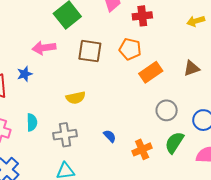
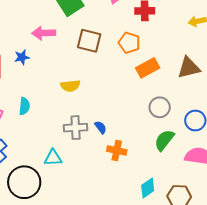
brown triangle: (192, 68) -> (189, 68), size x1.4
gray cross: (65, 135) -> (76, 128), moved
orange cross: (142, 149) -> (117, 151), moved, turned 30

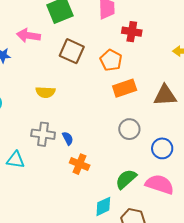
green semicircle: (164, 140) -> (126, 179), moved

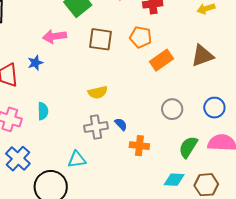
yellow semicircle: (45, 92) -> (98, 92), moved
gray circle: (129, 129) -> (172, 109), moved
cyan diamond: (103, 206) -> (174, 180), turned 45

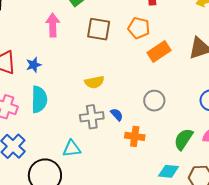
pink arrow: (55, 36) -> (53, 25), turned 95
blue star: (35, 63) -> (34, 65), moved
gray circle: (172, 109) -> (154, 101), moved
cyan semicircle: (43, 111) -> (39, 99), size x1.5

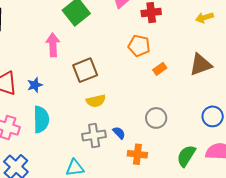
brown square: (99, 29) -> (85, 70), moved, turned -30
orange rectangle: (159, 52) -> (160, 69), size x0.6

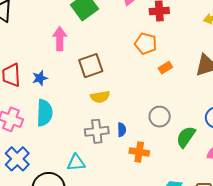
blue semicircle: (119, 133) -> (122, 130), turned 40
green semicircle: (186, 156) -> (186, 137), moved

